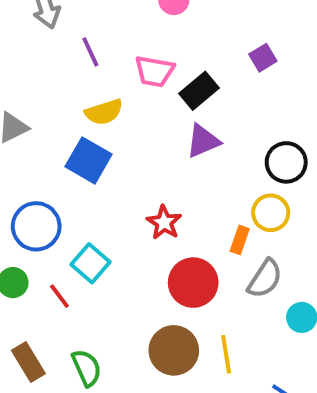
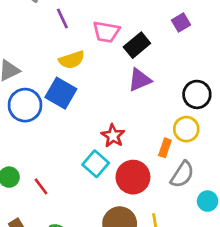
blue circle: (36, 226) -> (25, 105), moved
cyan square: (90, 263) -> (96, 164), moved

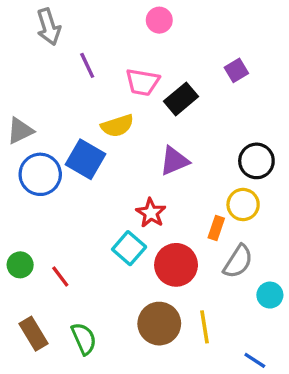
yellow semicircle: (72, 60) -> (117, 126), moved
purple triangle: (140, 80) -> (174, 161), moved

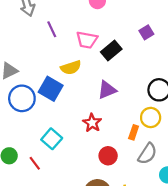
cyan square: (129, 248) -> (52, 139), moved
red circle: (176, 265) -> (108, 156), size x0.7

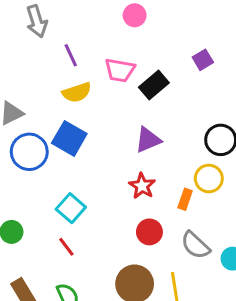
yellow semicircle: (71, 68) -> (77, 92), moved
red star: (92, 123) -> (142, 186), moved
gray semicircle: (147, 154) -> (195, 245), moved, turned 100
red line: (35, 163) -> (66, 247), moved

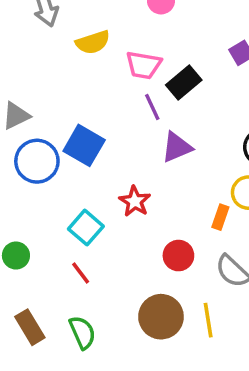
purple line: (71, 55) -> (152, 107), moved
yellow semicircle: (77, 92) -> (93, 42), moved
red star: (142, 186) -> (135, 201), moved

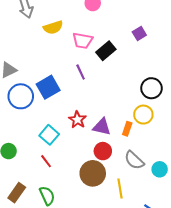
purple line: (152, 107) -> (81, 72), moved
blue square: (84, 145) -> (48, 87), turned 30
purple triangle: (177, 147) -> (102, 127), moved, turned 36
brown circle: (161, 317) -> (93, 173), moved
brown rectangle: (30, 327) -> (17, 193), turned 66

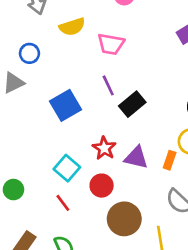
black rectangle: (106, 51) -> (132, 104), moved
blue circle: (21, 96) -> (29, 53), moved, size x0.6
red circle: (103, 151) -> (102, 186), moved

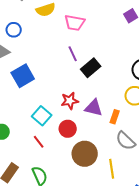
blue square: (65, 105) -> (23, 76), moved
red star: (104, 148) -> (70, 101), turned 30
orange rectangle: (170, 160) -> (115, 117), moved

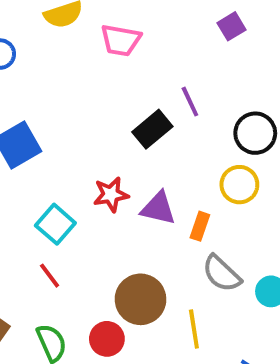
purple line: (73, 54) -> (190, 102), moved
red circle: (68, 129) -> (107, 339), moved

